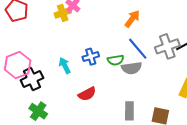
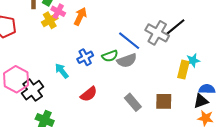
orange arrow: (132, 19) -> (80, 16), moved
gray cross: (167, 46) -> (157, 33), turned -30
gray rectangle: (129, 111) -> (133, 102), turned -30

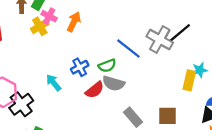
gray semicircle: (127, 61) -> (114, 83), moved, turned 36
red semicircle: (89, 94) -> (95, 90), moved

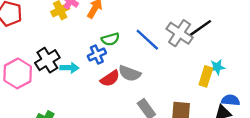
green semicircle: (107, 66) -> (110, 39), moved
cyan arrow: (54, 83) -> (69, 68), turned 126
black cross: (21, 104) -> (47, 60), moved

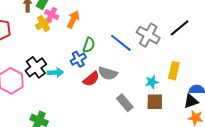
black line: (200, 28) -> (180, 28), moved
green semicircle: (110, 39) -> (89, 45), turned -49
cyan star: (217, 67) -> (152, 82), moved

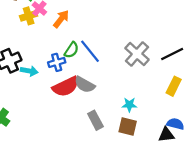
blue line: (121, 43) -> (90, 51), moved
yellow rectangle: (174, 71) -> (174, 86), moved
red semicircle: (91, 79) -> (66, 87), size x1.4

